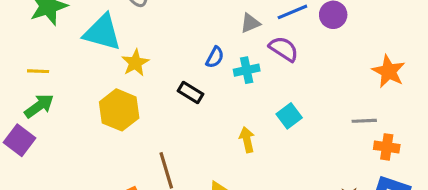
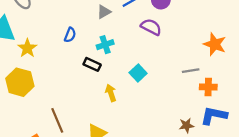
purple semicircle: (284, 49) -> (151, 27), moved
blue semicircle: (215, 57) -> (70, 35), moved
orange star: (389, 71) -> (215, 44), moved
black rectangle: (190, 92) -> (92, 64), moved

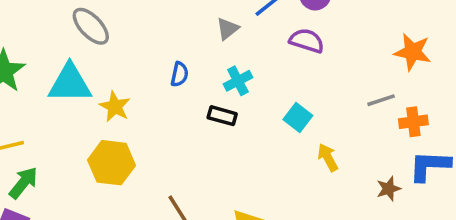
yellow arrow: (111, 93) -> (328, 157), moved

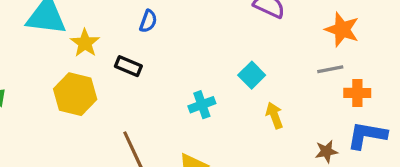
orange star: (413, 52) -> (342, 29), moved
cyan cross: (238, 81) -> (202, 105), moved
black rectangle: (222, 116) -> (128, 66), moved

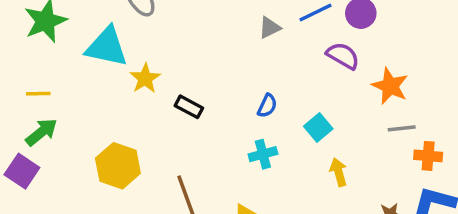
blue semicircle: (148, 21) -> (267, 106), moved
orange star: (342, 29) -> (390, 86), moved
yellow hexagon: (75, 94) -> (118, 166), moved

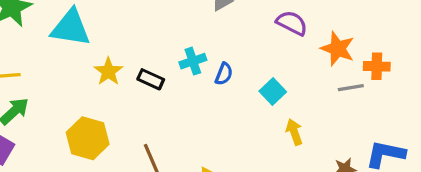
yellow star: (145, 78) -> (108, 71), moved
cyan cross: (263, 154) -> (193, 61), moved
orange cross: (428, 156) -> (377, 66), moved

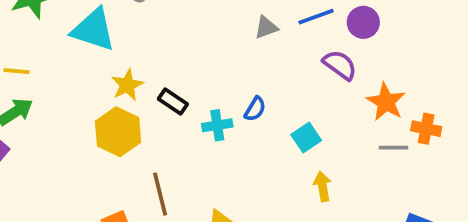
cyan cross: (193, 61) -> (217, 125), moved
yellow hexagon: (88, 138) -> (118, 132), moved

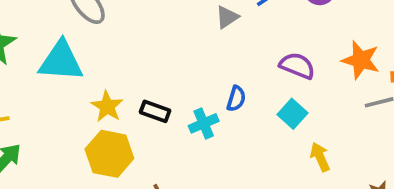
purple semicircle: (340, 65) -> (297, 66), moved

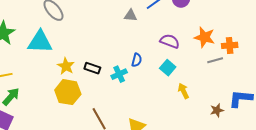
gray triangle: (227, 17) -> (131, 15), turned 40

